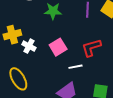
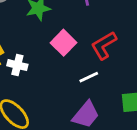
pink square: (58, 47) -> (63, 43), moved

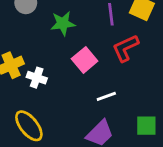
red L-shape: (104, 45) -> (125, 48), moved

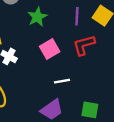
green star: (63, 23) -> (37, 17), turned -30

